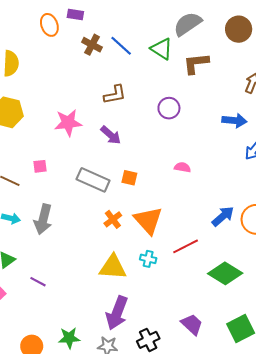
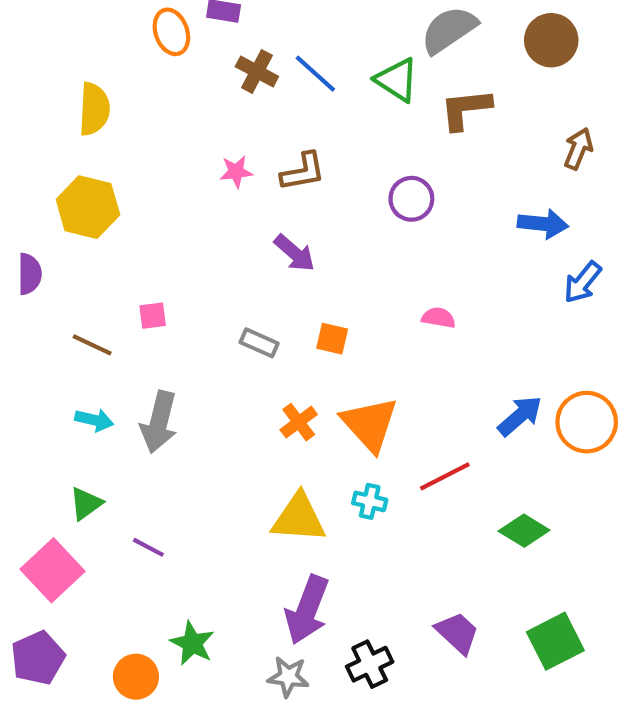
pink star: (68, 123) -> (236, 172), moved, size x0.6
gray rectangle: (93, 180) -> (259, 343), size x0.6
green diamond: (225, 273) -> (524, 531), size x0.7
green star: (69, 338) -> (192, 643), moved, turned 30

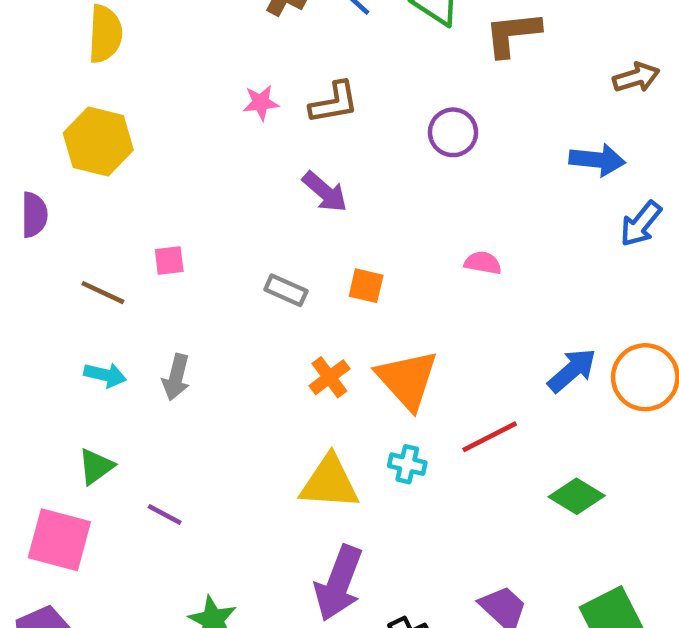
brown arrow: (578, 149) -> (636, 77), turned 51
gray arrow: (159, 422) -> (176, 377), size x0.7
pink square: (52, 570) -> (59, 540), turned -32

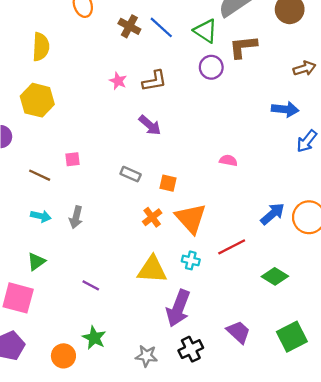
pink star: (261, 103) -> (118, 81), turned 30
purple circle: (453, 132) -> (211, 67), moved
orange square: (366, 286) -> (168, 183), moved
purple line: (165, 515) -> (91, 285), moved
purple arrow: (339, 583) -> (178, 308), moved

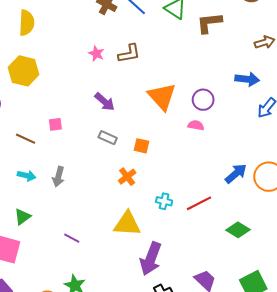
purple circle: (211, 67) -> (203, 100), moved
purple arrow: (150, 125) -> (105, 102), moved
orange triangle: (191, 218) -> (162, 97), moved
cyan cross: (191, 260) -> (164, 201), moved

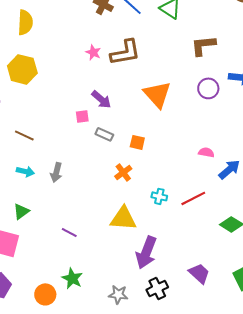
brown L-shape: (209, 23) -> (203, 45), moved
brown L-shape: (129, 54) -> (125, 52), size x1.4
purple circle: (203, 100) -> (208, 88), moved
pink square: (55, 124) -> (82, 116), moved
pink semicircle: (196, 125) -> (206, 152), moved

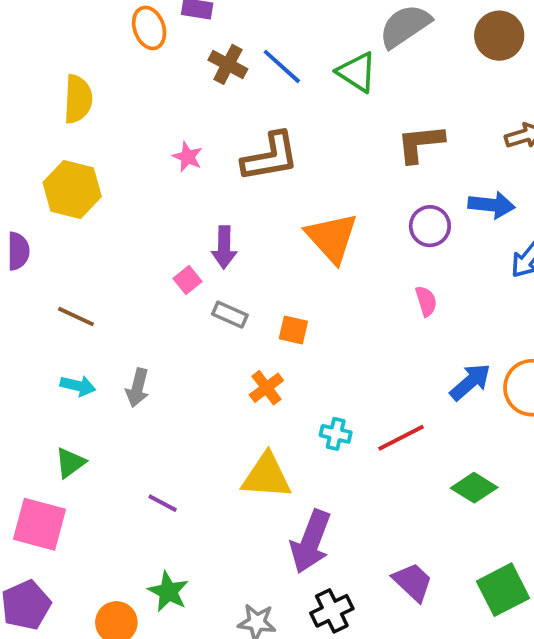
pink star: (93, 52) -> (188, 157), moved
purple arrow: (101, 99) -> (224, 247), turned 50
pink square: (82, 116) -> (188, 280), turned -32
pink semicircle: (206, 152) -> (426, 301), moved, turned 63

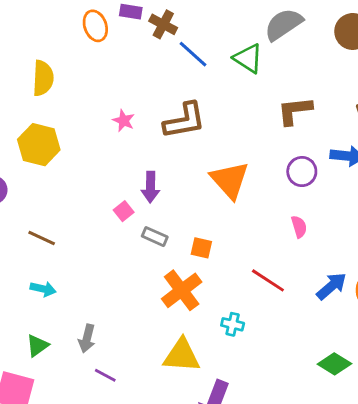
brown cross: (228, 64) -> (163, 24), moved
gray arrow: (138, 388) -> (87, 338), moved
orange cross: (266, 388) -> (182, 290), size x1.6
red line: (401, 438) -> (268, 280), moved, turned 60

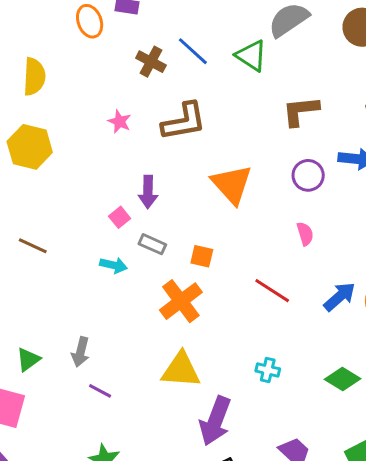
brown cross: (163, 24) -> (151, 62), moved
cyan arrow: (43, 289) -> (114, 265), moved
cyan cross: (233, 324) -> (268, 370), moved

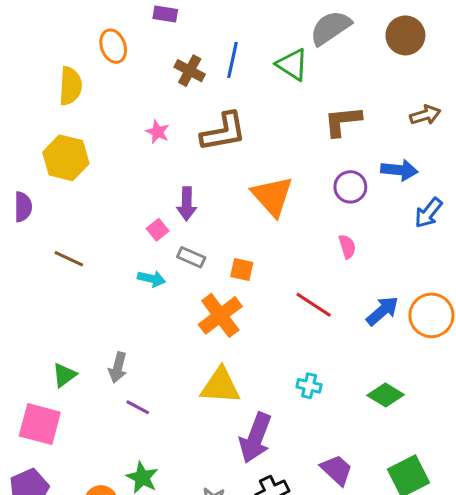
orange ellipse: (90, 21) -> (113, 46), moved
blue line: (193, 51) -> (233, 60), turned 60

